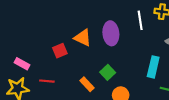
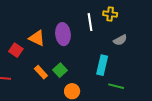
red square: (60, 51) -> (16, 50), turned -32
orange rectangle: (87, 84) -> (41, 72), moved

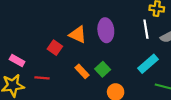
white line: (90, 22) -> (146, 29), moved
cyan rectangle: (102, 65) -> (148, 64), turned 36

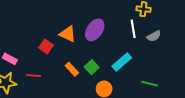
purple ellipse: (106, 30) -> (95, 30), turned 40
cyan rectangle: (148, 64) -> (122, 62), moved

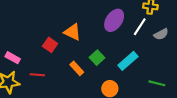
white line: (133, 29) -> (140, 27), turned 42
purple ellipse: (95, 30) -> (114, 20), moved
green square: (92, 67) -> (97, 58), moved

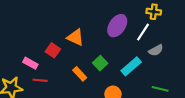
gray semicircle: (161, 34) -> (156, 50), moved
pink rectangle: (13, 58) -> (30, 63), moved

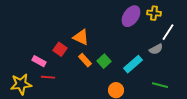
purple ellipse: (117, 26) -> (131, 16), moved
white line: (143, 32) -> (168, 32), moved
orange rectangle: (80, 74) -> (85, 60), moved

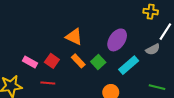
purple ellipse: (131, 16) -> (117, 40), moved
red square: (60, 49) -> (52, 61), moved
red line: (48, 77) -> (48, 83), moved

